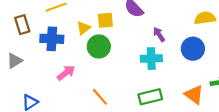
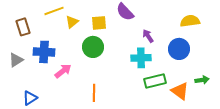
yellow triangle: (83, 28) -> (72, 22), moved
blue cross: (52, 39) -> (44, 52), moved
orange line: (100, 97) -> (94, 93), turned 42
green rectangle: (150, 97) -> (155, 81), moved

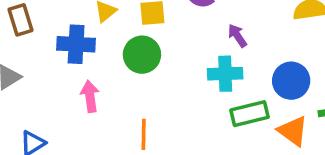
blue circle: (179, 49) -> (291, 81), moved
blue cross: (44, 52) -> (76, 44), moved
pink arrow: (63, 71) -> (90, 96), turned -60

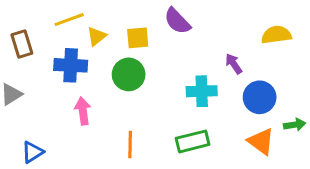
purple arrow: (237, 36) -> (234, 64), moved
green rectangle: (249, 114) -> (193, 141), moved

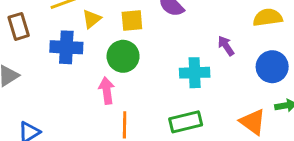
blue circle: (260, 97) -> (272, 67), moved
pink arrow: (83, 111) -> (107, 91), moved

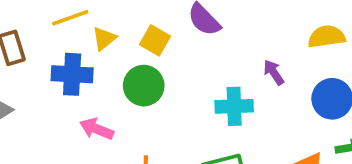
yellow square: (132, 20) -> (155, 40), turned 35
pink arrow: (107, 91) -> (97, 129), moved, turned -60

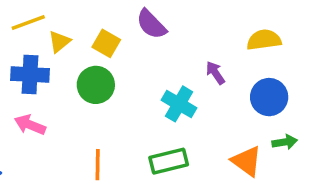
cyan cross: (234, 106) -> (179, 104), turned 32
pink arrow: (97, 129) -> (30, 125), moved

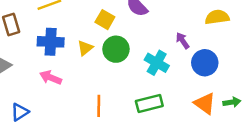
yellow triangle: (59, 42) -> (85, 48), moved
green circle: (96, 85) -> (116, 49), moved
blue circle: (269, 97) -> (205, 63), moved
green arrow: (285, 142) -> (232, 102), moved

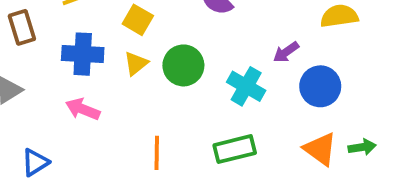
yellow square: (105, 20) -> (138, 20), moved
purple arrow: (183, 41) -> (286, 52), turned -91

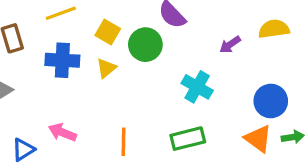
purple arrow: (286, 52) -> (230, 45), moved
green circle: (183, 65) -> (145, 45), moved
blue circle: (320, 86) -> (271, 101), moved
pink arrow: (83, 109) -> (62, 132), moved

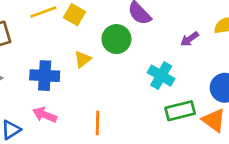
yellow square: (108, 32) -> (74, 15), moved
blue cross: (62, 60) -> (45, 76), moved
green rectangle: (188, 139) -> (180, 111), moved

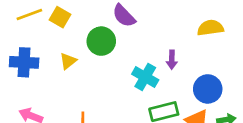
purple arrow: (190, 39) -> (172, 60), moved, turned -54
blue cross: (45, 76) -> (24, 62), moved

